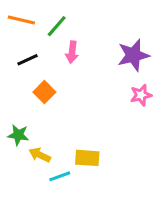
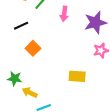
pink arrow: (72, 52) -> (64, 14), moved
yellow rectangle: (87, 158) -> (77, 76), moved

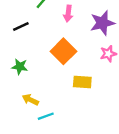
orange square: (33, 48) -> (63, 51), moved, size x1.5
green star: (15, 78) -> (20, 67), moved

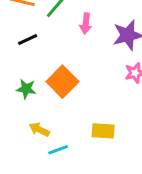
orange square: (63, 51) -> (62, 82), moved
yellow rectangle: (82, 82) -> (103, 131), moved

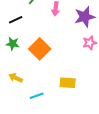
green star: (26, 89) -> (13, 44), moved
yellow arrow: (39, 130) -> (16, 78), moved

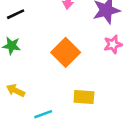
orange square: (40, 49) -> (66, 52), moved

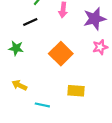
black line: (16, 14) -> (30, 22), moved
cyan line: (43, 114) -> (42, 105), turned 32

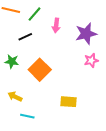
orange square: (61, 54) -> (40, 70), moved
cyan line: (42, 105) -> (27, 116), moved

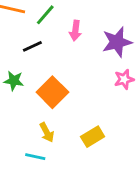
yellow arrow: (15, 97) -> (47, 132), moved, turned -144
yellow rectangle: (69, 102) -> (93, 137), turned -35

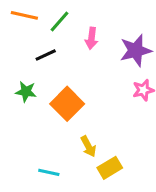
yellow arrow: (47, 132) -> (88, 146), moved
yellow rectangle: (93, 137) -> (110, 168), moved

